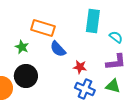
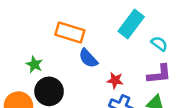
cyan rectangle: (93, 21) -> (131, 24), turned 30
green star: (22, 47) -> (34, 64), moved

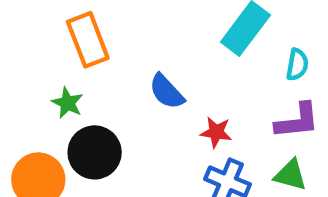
orange rectangle: (70, 33) -> (88, 40), moved, turned 52
cyan semicircle: (159, 44) -> (297, 65), turned 63

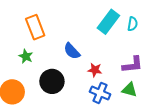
cyan semicircle: (297, 65) -> (133, 24), moved
black circle: (95, 152) -> (52, 81), moved

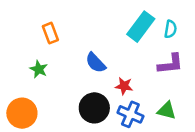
orange rectangle: (35, 27) -> (50, 33), size x0.7
purple L-shape: (133, 65) -> (170, 64), moved
black circle: (52, 81) -> (94, 108), moved

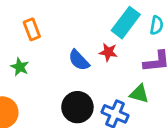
red star: (124, 86) -> (108, 52), moved
green triangle: (167, 111) -> (139, 94), moved

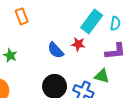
orange rectangle: (32, 29) -> (22, 16), moved

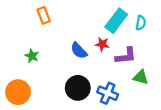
purple L-shape: (115, 51) -> (126, 56), moved
green triangle: (102, 76) -> (141, 77), moved

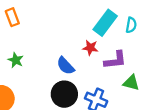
orange rectangle: (44, 15) -> (12, 17), moved
blue semicircle: (79, 51) -> (65, 66), moved

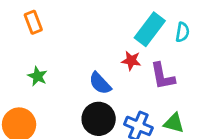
purple L-shape: (115, 60) -> (163, 76), turned 85
green triangle: (131, 83) -> (174, 123), moved

